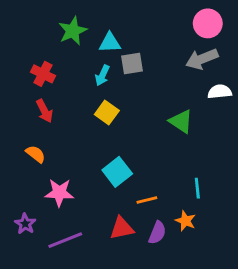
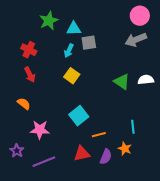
white semicircle: (220, 92) -> (146, 80), moved

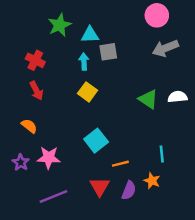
pink circle: (140, 16) -> (157, 15), moved
cyan arrow: (69, 51) -> (84, 62), turned 152
purple star: (17, 151) -> (21, 162), moved
red triangle: (82, 154) -> (100, 187), turned -48

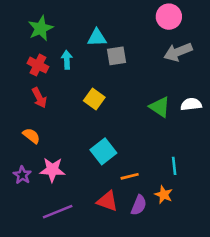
green star: (60, 25) -> (41, 28), moved
cyan arrow: (84, 62) -> (67, 60), moved
red triangle: (100, 187) -> (107, 201), turned -40

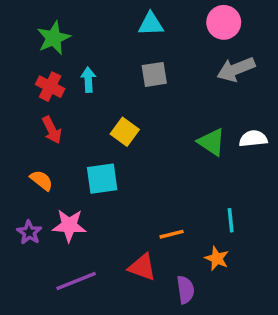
cyan triangle: (97, 38) -> (151, 24), moved
cyan square: (103, 151) -> (102, 179), moved, turned 30
purple semicircle: (139, 205) -> (186, 290), moved, turned -30

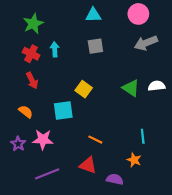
yellow square: (125, 132) -> (84, 89), moved
orange line: (172, 234) -> (95, 140), moved, turned 40
purple semicircle: (186, 290) -> (115, 179), turned -70

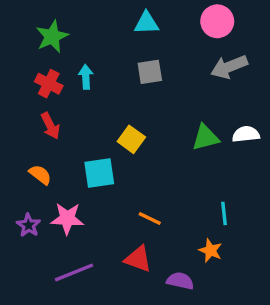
green triangle: (131, 88) -> (205, 138), turned -48

